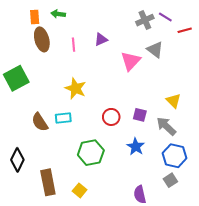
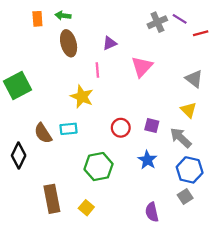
brown ellipse: (42, 39) -> (69, 43), moved
pink line: (73, 45) -> (97, 70), moved
gray triangle: (155, 50) -> (194, 79), moved
black diamond: (17, 160) -> (19, 155), moved

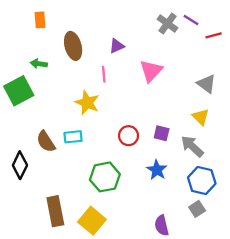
green arrow: (63, 16) -> (39, 64), moved
gray cross: (157, 22) -> (168, 24), turned -30
yellow square: (86, 208) -> (92, 221), size x1.6

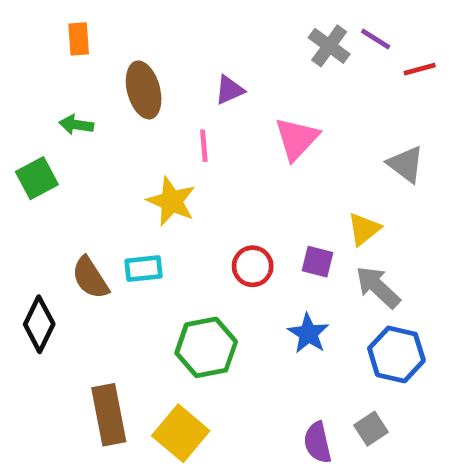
green square: (19, 91) -> (37, 178), size x0.7
yellow triangle: (201, 117) -> (364, 229), moved, turned 36
gray square: (197, 209) -> (371, 429), moved

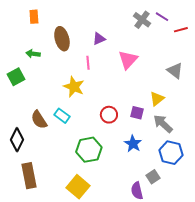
cyan rectangle: (144, 269) -> (62, 116), turned 42
brown rectangle: (109, 415) -> (29, 176), moved
gray square: (371, 429) -> (153, 177), moved

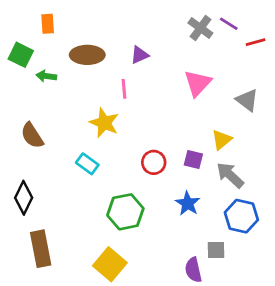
brown ellipse: (62, 39) -> (87, 55), turned -75
pink triangle: (128, 60) -> (198, 83), moved
green square: (16, 77) -> (21, 55), moved, turned -36
brown semicircle: (39, 120) -> (32, 135), moved
gray square: (153, 177) -> (216, 250), turned 32

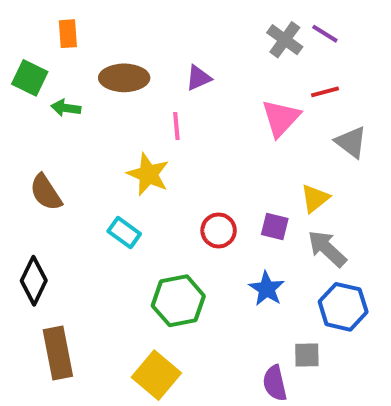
red line: (256, 42) -> (325, 92), moved

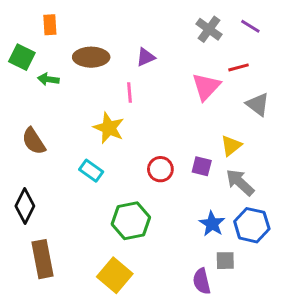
purple line: (325, 34) -> (250, 26), moved
blue star: (267, 289) -> (212, 224), moved

